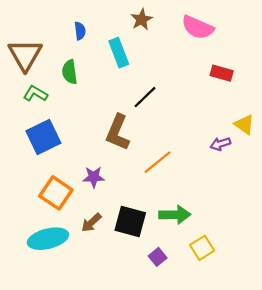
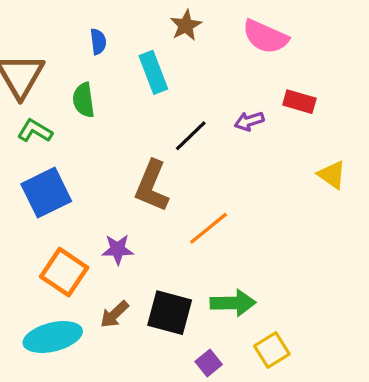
purple arrow: (220, 144) -> (249, 121), moved

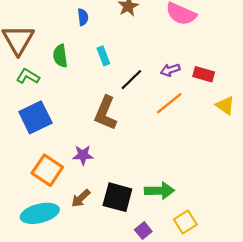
blue semicircle: (98, 42) -> (83, 17), moved
cyan rectangle: (153, 72) -> (103, 56), moved, size x0.7
red rectangle: (299, 102) -> (204, 74), moved
orange line: (209, 228) -> (169, 103), moved

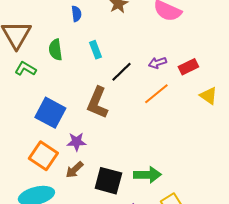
red rectangle: (204, 74) -> (188, 67), turned -42
blue square: (35, 117) -> (50, 113), moved, turned -36
brown arrow: (81, 198) -> (74, 170), moved

